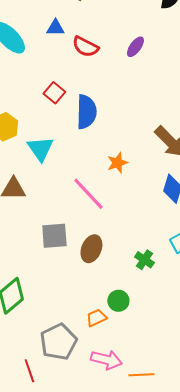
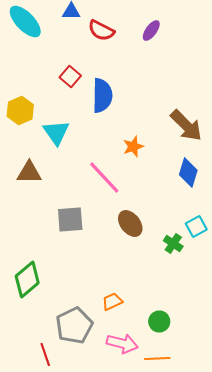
brown ellipse: (91, 249) -> (130, 224), moved, turned -60
green cross: (144, 260) -> (173, 244), moved
green circle: (118, 301) -> (159, 322), moved

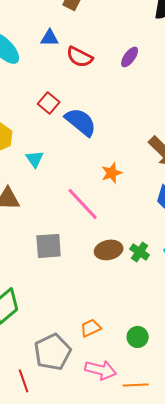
blue semicircle: (102, 96) -> (81, 122), turned -52
cyan triangle: (56, 132) -> (35, 159), size x0.7
brown ellipse: (130, 224) -> (109, 250), turned -64
green cross: (173, 244) -> (140, 252), moved
green circle: (159, 322) -> (138, 337), moved

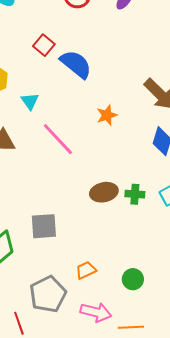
pink line: (83, 204) -> (58, 139), moved
gray square: (49, 246) -> (44, 226), moved
green cross: (140, 252) -> (135, 194), turned -30

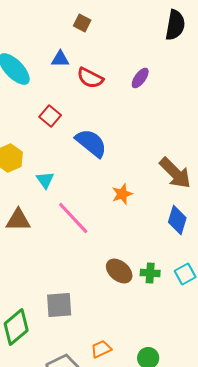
red square: (44, 45) -> (50, 116), moved
brown ellipse: (104, 192) -> (119, 271), turned 52

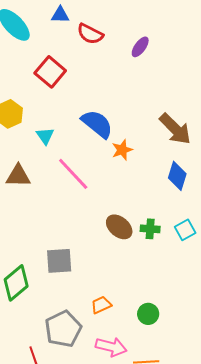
purple ellipse: (140, 78) -> (140, 47), moved
red square: (50, 116) -> (50, 72), size x1.4
blue semicircle: (91, 143) -> (97, 124), moved

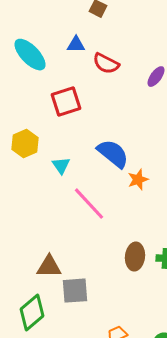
red square: (50, 72) -> (66, 102), turned 32
brown triangle: (18, 176) -> (49, 267), moved
brown ellipse: (119, 227) -> (135, 257), turned 56

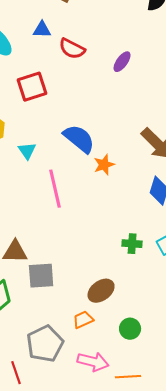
pink line: (89, 204) -> (55, 189), turned 30
brown ellipse: (135, 257) -> (101, 291), moved, turned 48

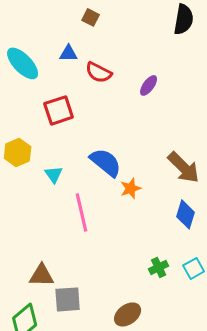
green cross: (132, 244) -> (159, 267), turned -30

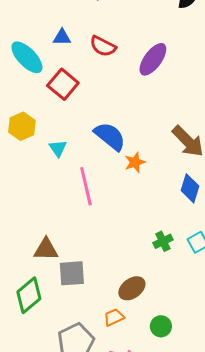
blue triangle: (69, 53) -> (62, 37), moved
cyan ellipse: (23, 63) -> (27, 57), moved
purple ellipse: (149, 85) -> (153, 59), size x1.6
red square: (59, 110) -> (63, 84), turned -32

